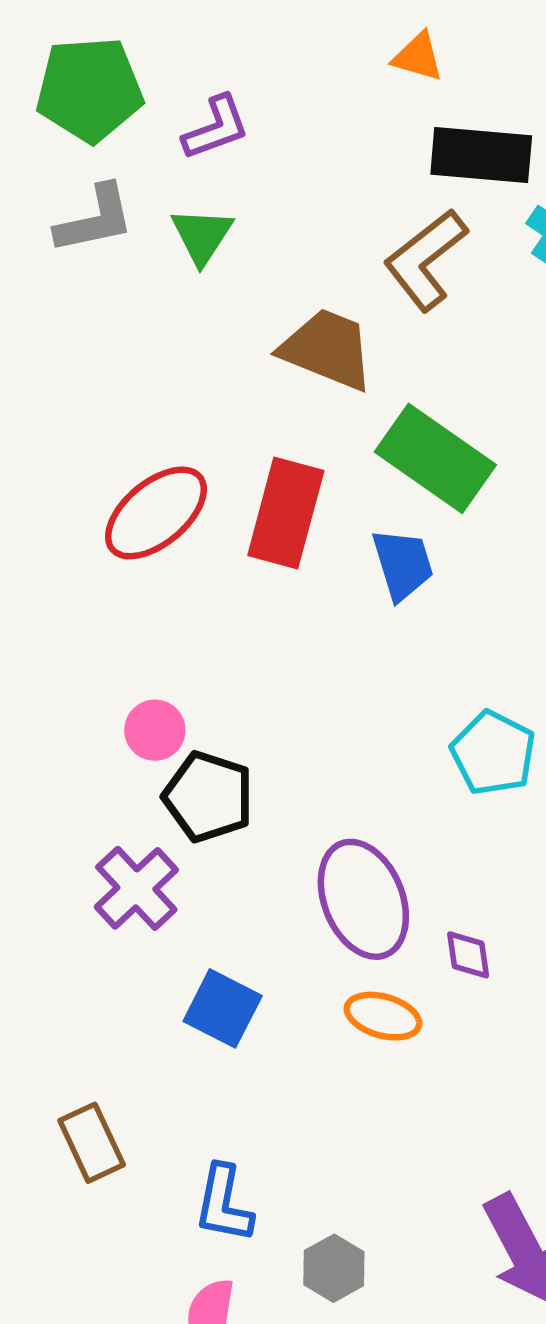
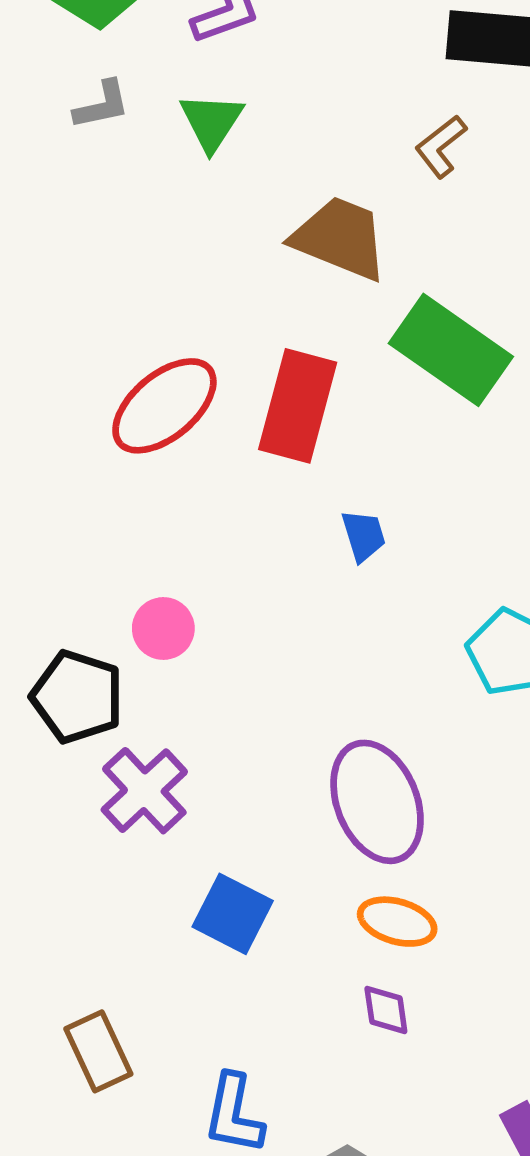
gray L-shape: (95, 219) -> (102, 105), size x0.7
brown L-shape: (426, 260) -> (441, 146), size x0.6
blue trapezoid: (403, 564) -> (364, 536), moved, size x0.7
black pentagon: (208, 797) -> (77, 697), moved
purple diamond: (468, 955) -> (386, 1010), moved

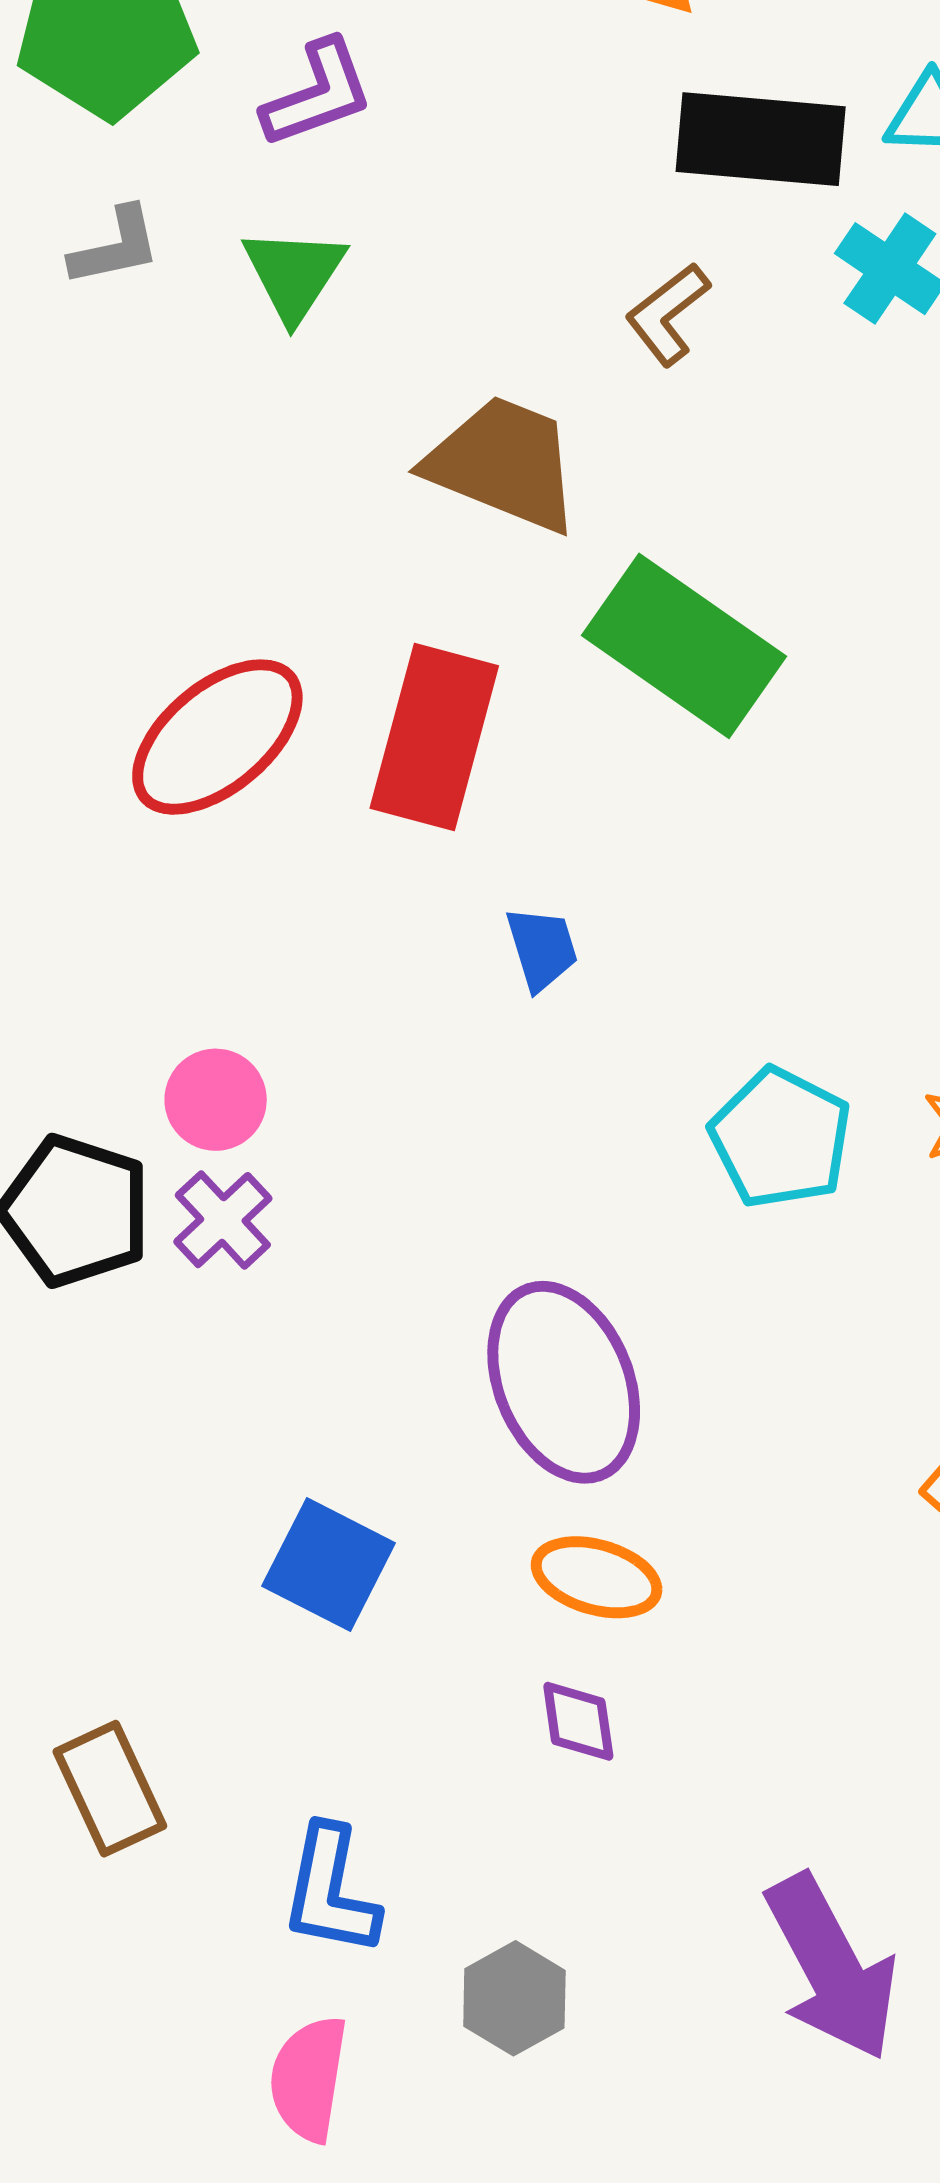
purple cross: (144, 791) -> (223, 1220), moved, size x0.7

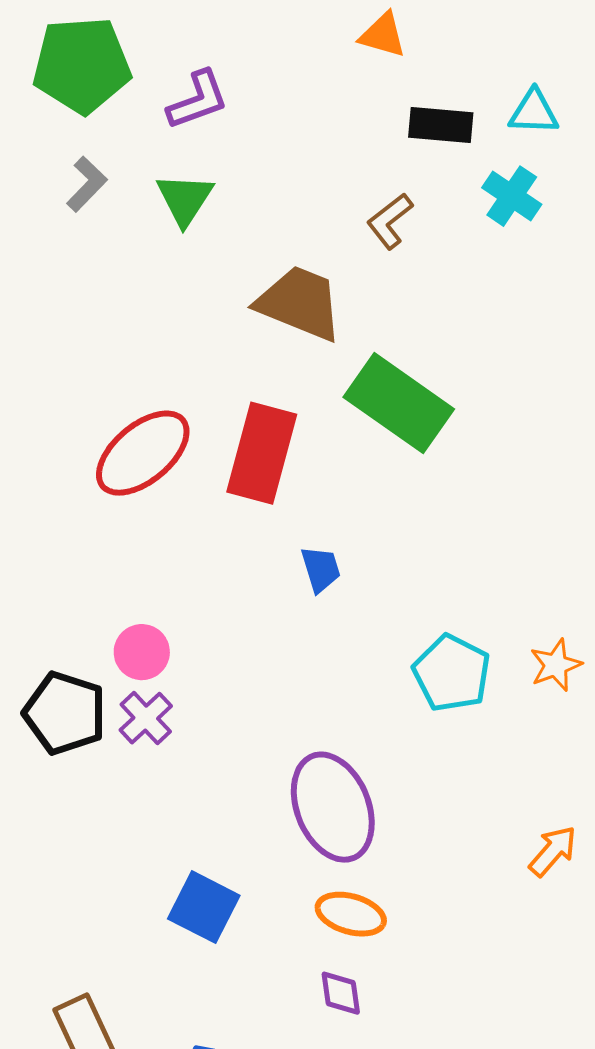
black rectangle: (761, 139) -> (441, 125), size x0.7
gray L-shape: (115, 247) -> (87, 184), turned -34

